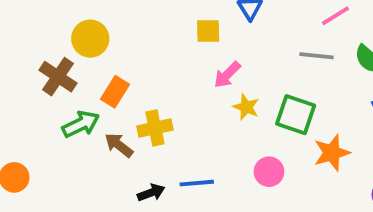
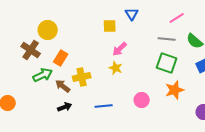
yellow star: (246, 107) -> (116, 68), moved
green square: (296, 115) -> (167, 63), moved
black arrow: (151, 193) -> (65, 107), moved

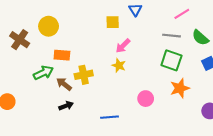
brown cross: (31, 50) -> (20, 40), moved
orange rectangle: (61, 58) -> (62, 55), turned 63
blue line: (104, 106) -> (109, 117), moved

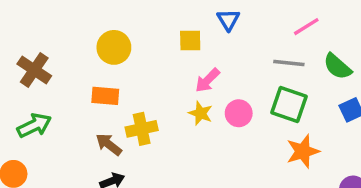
yellow circle: (49, 26) -> (114, 47), moved
green arrow: (43, 73) -> (34, 125), moved
pink circle: (146, 99) -> (239, 113), moved

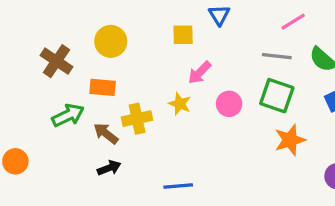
brown cross: (34, 70) -> (57, 61), moved
yellow star: (201, 113) -> (180, 104), moved
green arrow: (34, 125) -> (68, 115), moved

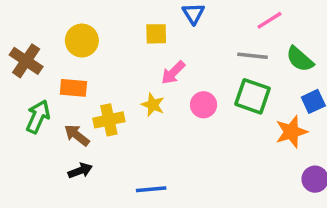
green arrow: (68, 115) -> (38, 117), turned -40
orange star: (290, 140) -> (291, 132), moved

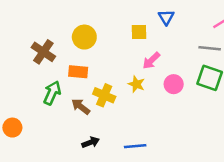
yellow cross: (109, 120) -> (104, 95), turned 35
black arrow: (80, 171) -> (91, 142), moved

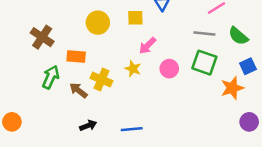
yellow circle: (84, 37) -> (98, 23), moved
orange circle: (12, 128) -> (12, 122), moved

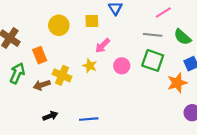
orange rectangle: (76, 57) -> (40, 55), turned 63
brown arrow: (78, 90) -> (42, 85), turned -56

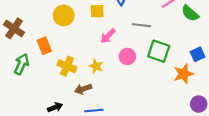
gray line: (153, 35) -> (141, 25), moved
green semicircle: (183, 37) -> (190, 13), moved
yellow star: (90, 66) -> (96, 66), moved
brown arrow: (42, 85) -> (83, 89), moved

